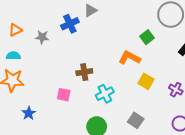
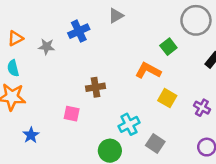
gray triangle: (90, 10) -> (116, 16), moved
cyan semicircle: (13, 56) -> (13, 68), turned -104
cyan cross: (105, 94) -> (129, 124), moved

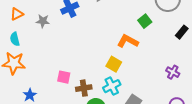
brown cross: (96, 87) -> (84, 88), moved
yellow square: (167, 98) -> (114, 64), moved

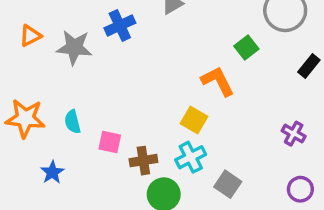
gray star: (43, 21) -> (74, 47), size x1.5
cyan semicircle: (15, 39) -> (73, 122), moved
orange L-shape: (128, 41) -> (218, 81), turned 35

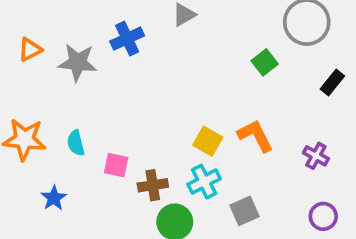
orange L-shape: (218, 81) -> (255, 136), moved
gray square: (228, 184) -> (244, 211), turned 32

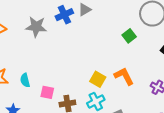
blue cross: (127, 39) -> (64, 15), moved
gray star: (78, 62) -> (36, 27), moved

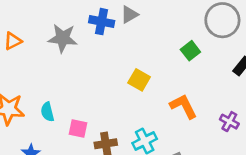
blue cross: (64, 15) -> (102, 22), turned 36
yellow square: (98, 79) -> (139, 80), moved

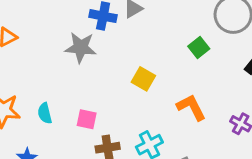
gray star: (63, 38) -> (81, 47), moved
pink square: (78, 129) -> (87, 119), moved

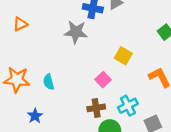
pink square: (87, 119) -> (103, 80), moved, turned 35

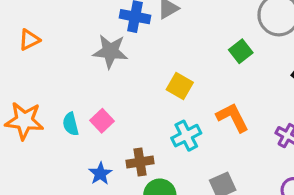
pink square: (103, 80) -> (102, 121), moved
cyan cross: (128, 106) -> (186, 136), moved
blue star: (35, 116) -> (100, 174), moved

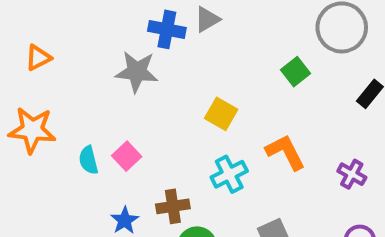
orange star: (24, 121) -> (32, 130), moved

